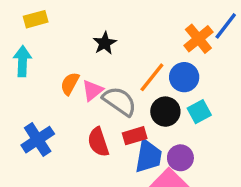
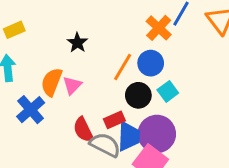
orange semicircle: (70, 84) -> (52, 82), size x1.4
gray semicircle: (120, 101) -> (105, 145), moved
blue cross: (38, 140) -> (31, 110), moved
purple circle: (180, 158) -> (157, 134), size x1.6

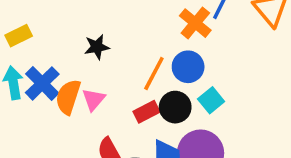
black star: (77, 43) -> (97, 47), turned 30
blue cross: (31, 110) -> (42, 83), moved
red rectangle: (114, 120) -> (146, 112), moved

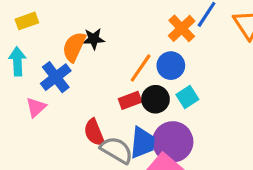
blue cross: (42, 83) -> (56, 77), moved
orange semicircle: (68, 97) -> (74, 47), moved
pink triangle: (94, 99) -> (36, 107), moved

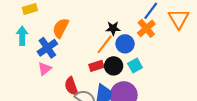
orange cross: (182, 28) -> (146, 28), moved
black star: (94, 39) -> (113, 28), moved
pink triangle: (36, 107) -> (45, 69), moved

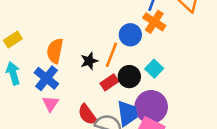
black star: (113, 28) -> (89, 61), moved
blue circle: (125, 44) -> (130, 35), moved

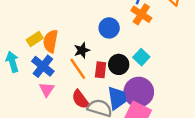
blue circle: (130, 35) -> (109, 28), moved
yellow rectangle: (13, 40) -> (35, 39), moved
orange line: (111, 55) -> (78, 69), moved, turned -55
red rectangle: (109, 82) -> (101, 70), turned -49

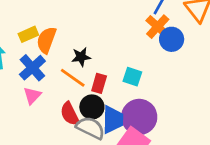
blue circle: (109, 28) -> (172, 39), moved
cyan square: (141, 57) -> (132, 77), moved, turned -35
black circle: (119, 64) -> (92, 107), moved
orange line: (78, 69) -> (73, 78), turned -30

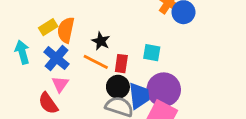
black star: (81, 57) -> (101, 41), turned -30
red semicircle: (70, 114) -> (48, 103), moved

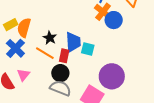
pink triangle: (60, 84) -> (23, 75), moved
purple circle: (164, 90) -> (112, 76), moved
blue trapezoid: (139, 96) -> (73, 42), moved

